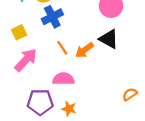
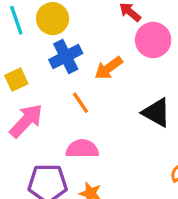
black triangle: (109, 39) -> (156, 113), moved
orange arrow: (84, 50) -> (109, 68), moved

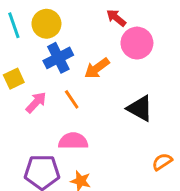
pink arrow: (26, 121) -> (36, 102), moved, size x0.7

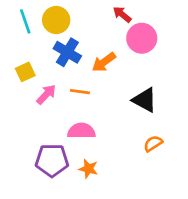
blue cross: (58, 58) -> (67, 52), turned -32
orange line: (72, 99) -> (80, 92), turned -48
orange semicircle: (162, 162) -> (153, 143), moved

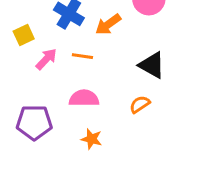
orange semicircle: (153, 143) -> (140, 104), moved
purple pentagon: (52, 160) -> (34, 122), moved

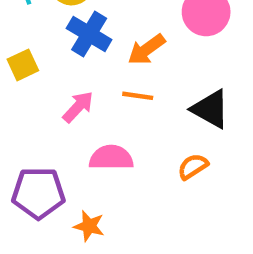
orange line: (82, 56) -> (138, 96), moved
pink arrow: (46, 59) -> (78, 107), moved
orange star: (92, 139) -> (89, 226), moved

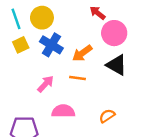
yellow square: (23, 65) -> (21, 45), moved
black triangle: (210, 109) -> (117, 65), moved

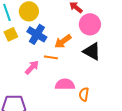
orange line: (77, 78) -> (51, 57), moved
pink semicircle: (63, 111) -> (65, 84), moved
orange semicircle: (107, 116) -> (84, 94), turned -48

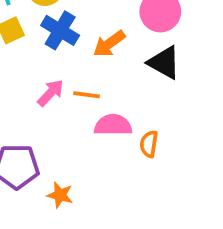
orange line: (51, 57) -> (87, 95), moved

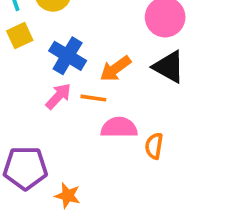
blue cross: (60, 30) -> (68, 56), moved
orange arrow: (109, 44) -> (115, 69), moved

